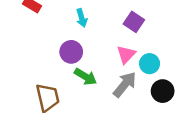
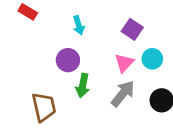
cyan circle: (150, 64) -> (152, 59), moved
green arrow: (86, 77) -> (83, 86), turned 70

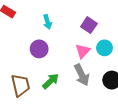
green arrow: (83, 86) -> (51, 81), moved, turned -144
gray arrow: (123, 94) -> (82, 75), turned 115

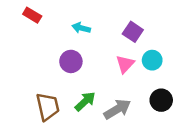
cyan arrow: (47, 22) -> (81, 28), turned 120
gray arrow: (82, 75) -> (117, 109), moved, turned -95

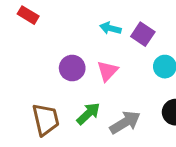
cyan arrow: (81, 28) -> (110, 28), moved
pink triangle: (125, 64) -> (107, 71), moved

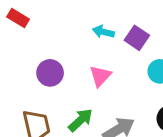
purple circle: (72, 68) -> (50, 73), moved

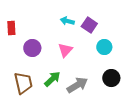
red rectangle: (18, 18) -> (11, 28), moved, turned 56

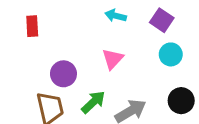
purple square: (89, 25) -> (162, 20), moved
purple circle: (32, 48) -> (63, 74), moved

